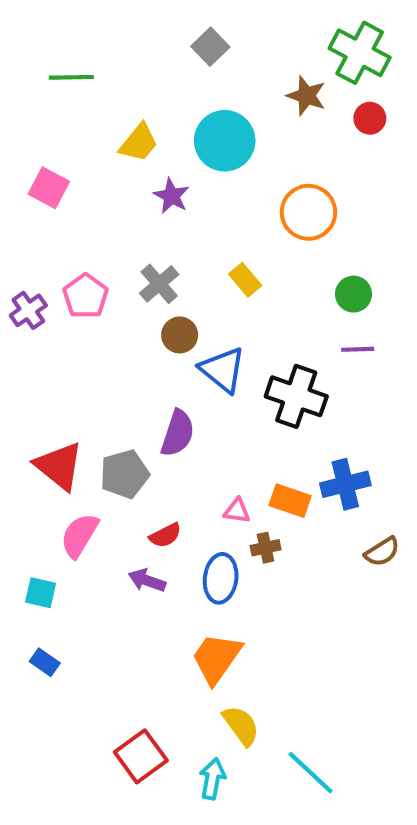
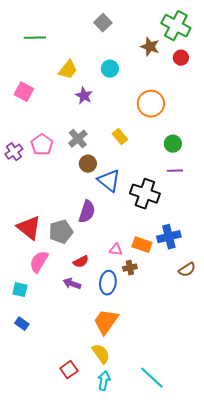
cyan circle: (225, 141) -> (110, 69), size x0.6
yellow semicircle: (241, 726) -> (101, 354), moved
red square: (141, 756) -> (69, 370), size x0.7

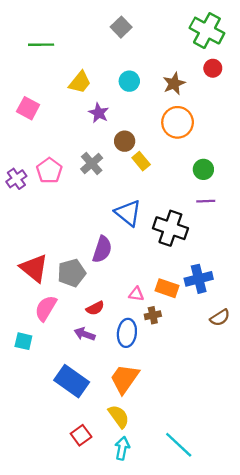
brown star: (150, 47) -> (174, 84), moved, turned 30
brown circle: (88, 164) -> (125, 141), moved
blue rectangle: (22, 324) -> (72, 381), moved, size x2.0

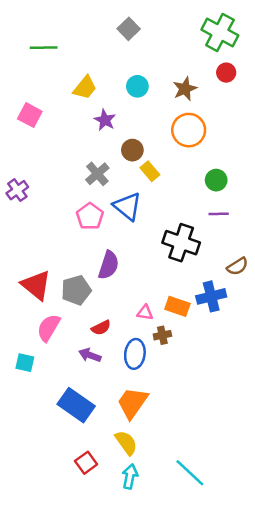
pink pentagon: (49, 171) -> (90, 216), moved
blue triangle: (128, 213) -> (127, 206), moved
brown semicircle: (220, 318) -> (237, 266), moved

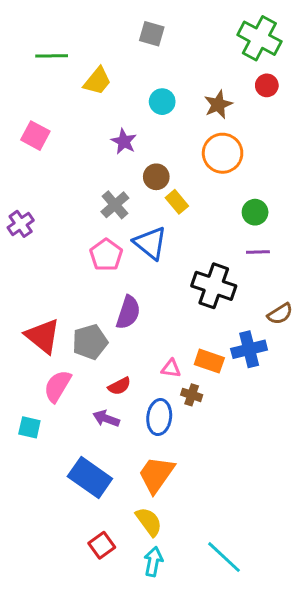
gray square: (129, 29) -> (152, 34), turned -30
yellow trapezoid: (85, 88) -> (97, 81), moved
brown cross: (162, 335) -> (192, 395), turned 30

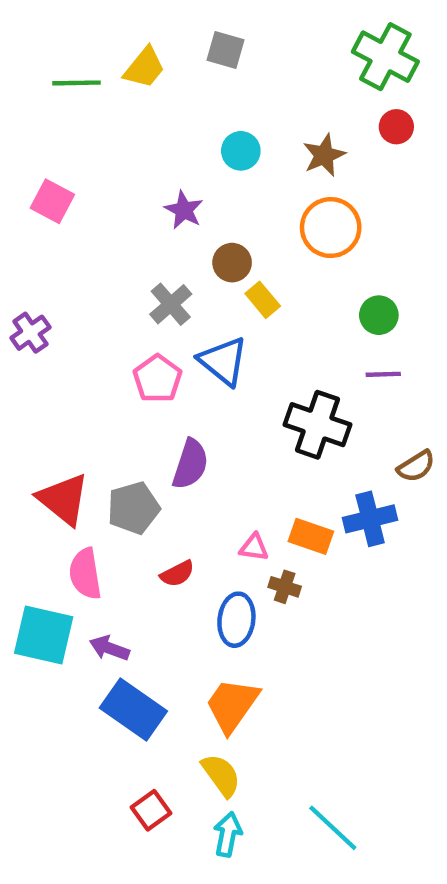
yellow trapezoid: (97, 81) -> (144, 68), moved
pink semicircle: (57, 386) -> (85, 574), turned -40
purple arrow: (106, 419) -> (109, 648), moved
cyan square: (29, 427) -> (44, 635), size x1.8

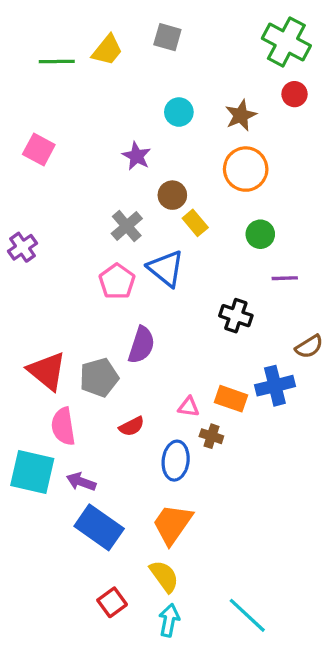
green circle: (379, 315) -> (260, 234), moved
black cross: (317, 425) -> (236, 316), size x0.7

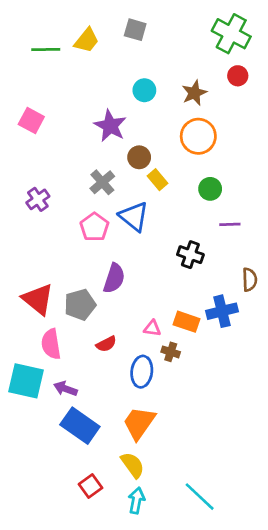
purple star: (137, 156) -> (110, 126), size x1.4
purple cross: (23, 247) -> (38, 199), moved
brown semicircle: (309, 347) -> (250, 280), turned -60

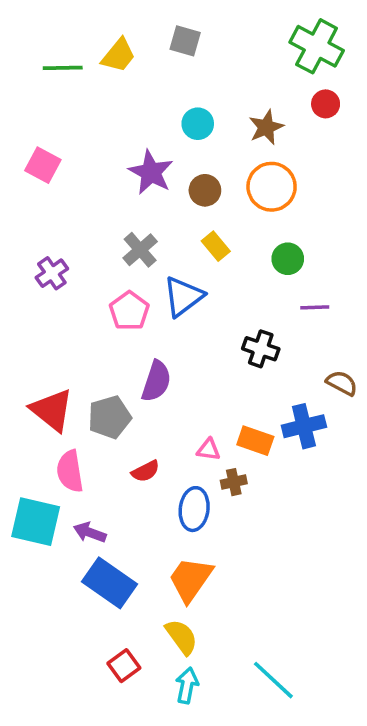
brown circle: (139, 157) -> (205, 190), moved
blue triangle: (134, 216) -> (183, 297), turned 44
brown semicircle: (250, 280) -> (342, 383), turned -60
brown cross: (171, 352) -> (234, 482), turned -30

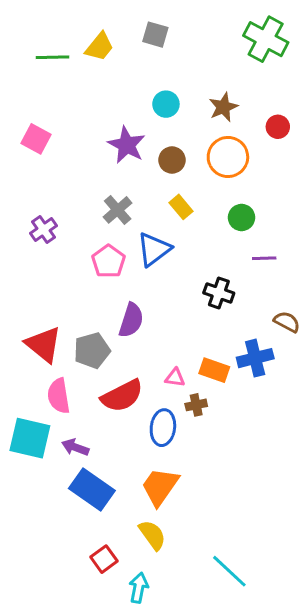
red circle: (326, 104) -> (278, 127), moved
red semicircle: (146, 471) -> (122, 396), size x1.8
cyan arrow: (187, 685) -> (139, 588), moved

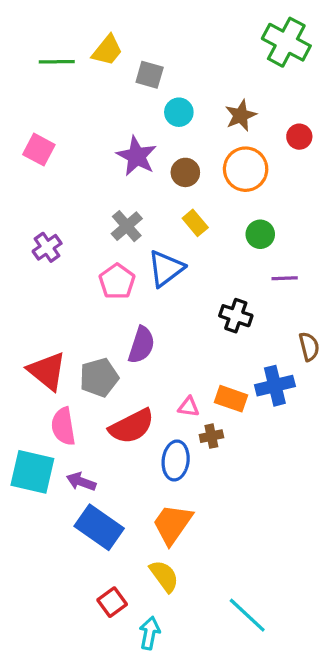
gray square: (155, 35) -> (150, 75), moved
brown semicircle: (287, 322) -> (309, 347), turned 48

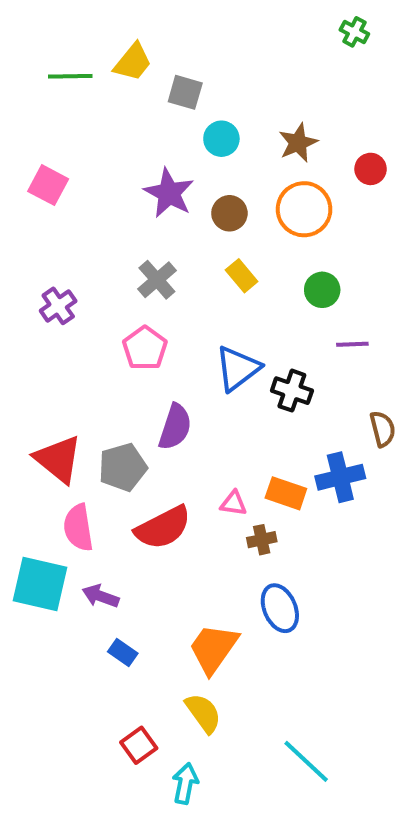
green cross: (286, 42) -> (354, 32), moved, size x0.5
blue triangle: (166, 268) -> (238, 368), moved
blue ellipse: (176, 461) -> (280, 608), moved, turned -30
blue rectangle: (99, 527) -> (123, 653), size x0.5

